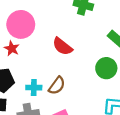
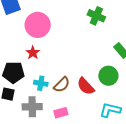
red semicircle: (62, 46) -> (86, 86), moved
red star: (12, 48) -> (33, 53), moved

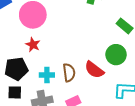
brown semicircle: (62, 85) -> (69, 73), turned -42

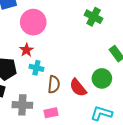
cyan cross: (47, 75) -> (36, 68), moved

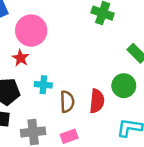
red star: (26, 50) -> (21, 58), moved
red semicircle: (78, 88) -> (97, 101), turned -126

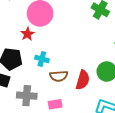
brown semicircle: (67, 102) -> (59, 76), turned 78

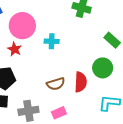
cyan cross: (42, 59) -> (52, 41), moved

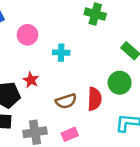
pink circle: (22, 26) -> (27, 35), size x0.7
red star: (15, 49) -> (31, 80), moved

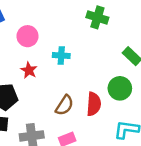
red star: (31, 80) -> (29, 70), moved
brown semicircle: (66, 101) -> (65, 105), turned -42

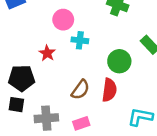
pink circle: (28, 36) -> (63, 20), moved
green circle: (120, 88) -> (119, 61), moved

